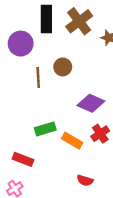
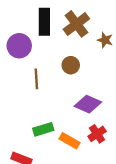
brown circle: (63, 67) -> (71, 65), moved

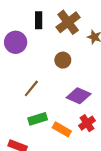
black rectangle: (44, 22) -> (39, 20), size x0.7
brown line: (36, 79) -> (31, 88), moved, turned 42

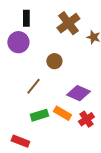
black rectangle: (39, 20) -> (26, 18), moved
brown circle: (63, 60) -> (54, 61), moved
orange rectangle: (62, 129) -> (62, 113), moved

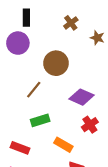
brown cross: (68, 23) -> (71, 23), size x0.6
brown circle: (54, 61) -> (56, 63), size x1.5
orange rectangle: (62, 113) -> (63, 145), moved

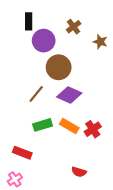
purple circle: (18, 43) -> (44, 41), moved
purple diamond: (81, 97) -> (69, 95), moved
orange rectangle: (63, 145) -> (69, 126), moved

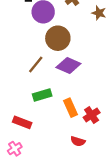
orange rectangle: (69, 126) -> (71, 108), moved, turned 36
red cross: (93, 129) -> (92, 115), moved

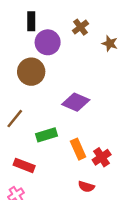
brown circle: (58, 38) -> (31, 72), moved
brown line: (36, 64) -> (15, 119), moved

